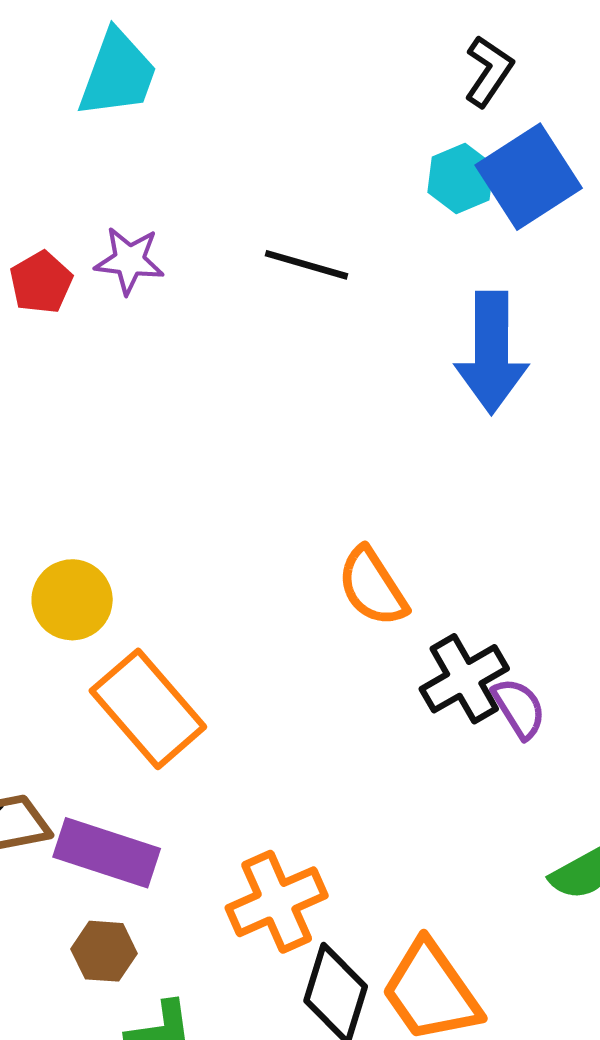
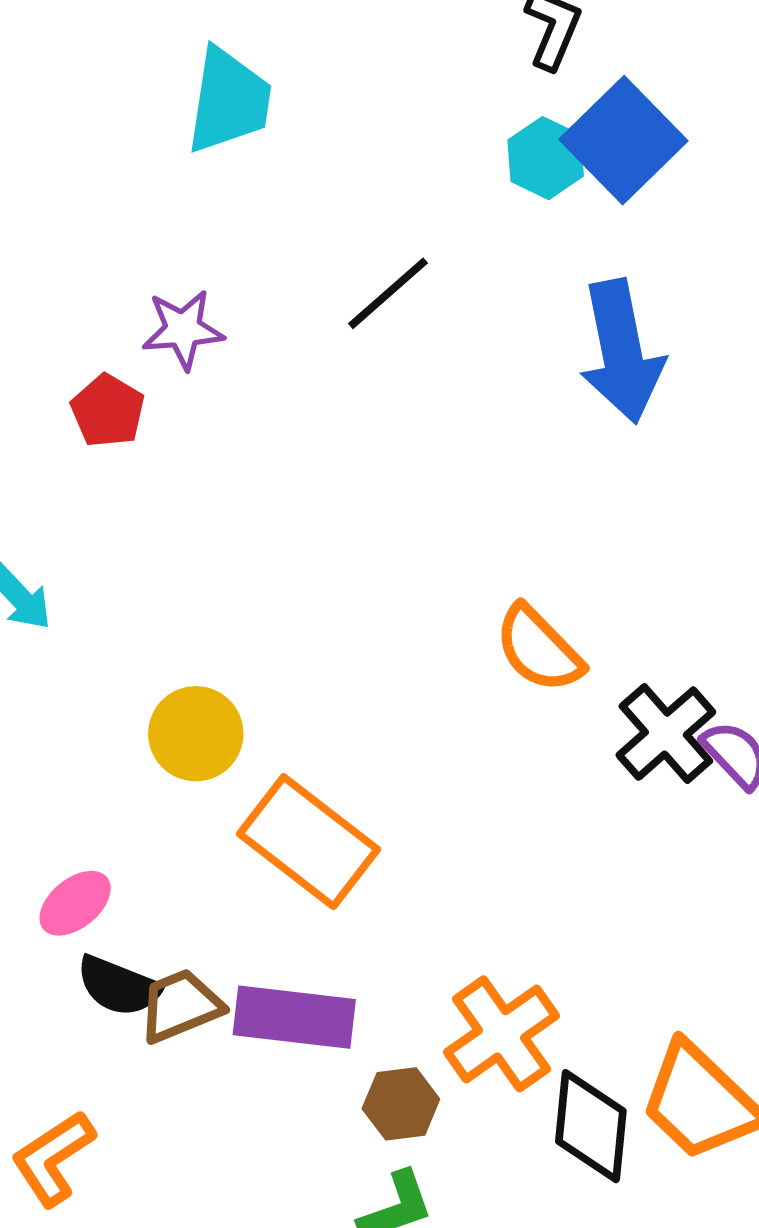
cyan trapezoid: (118, 74) -> (229, 101), moved
black line: (307, 265) -> (388, 293), turned -46
red pentagon: (41, 282) -> (108, 411), moved
brown hexagon: (104, 951) -> (401, 1104), moved

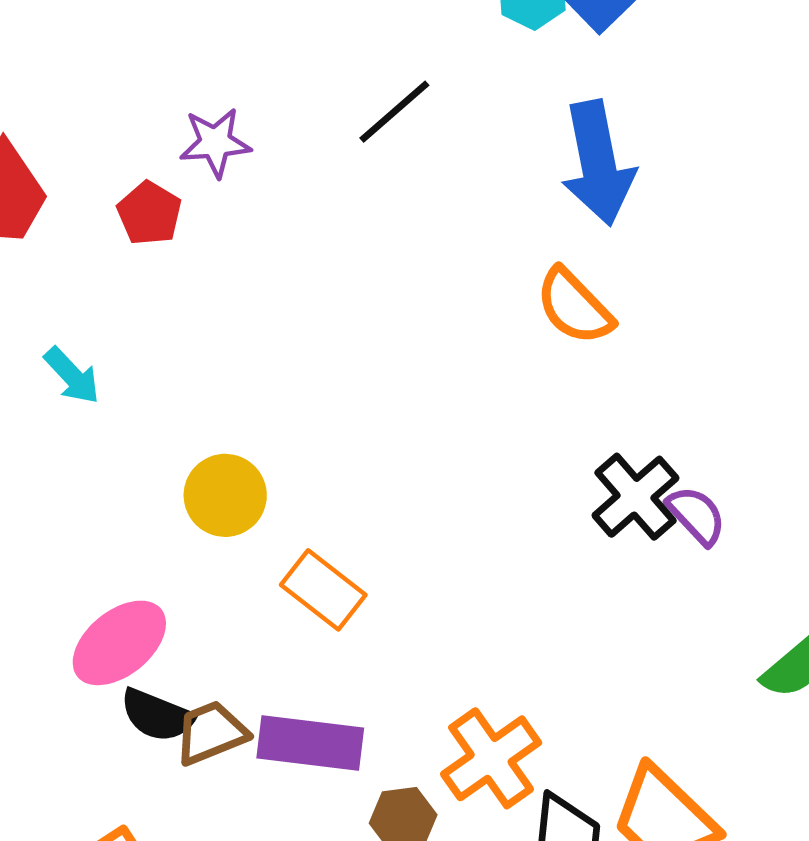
orange semicircle: (539, 649) -> (574, 307), moved
orange rectangle: (309, 842) -> (323, 590), size x0.7
pink ellipse: (75, 903) -> (119, 643), size x1.5

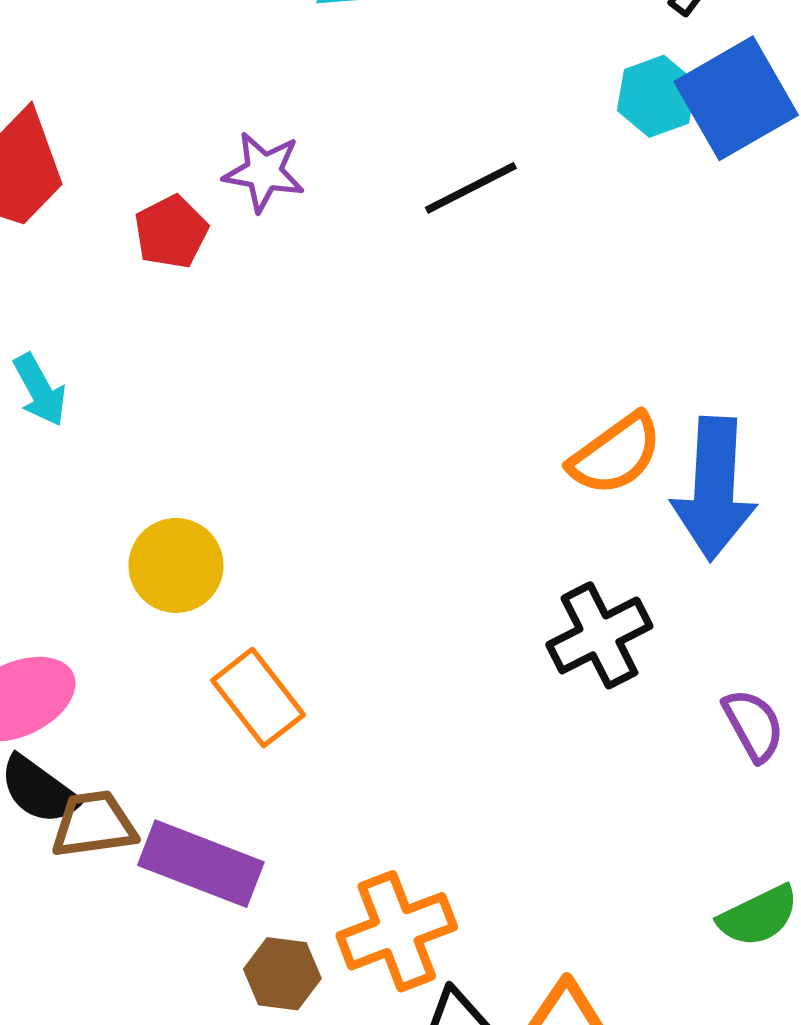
blue arrow: (598, 163) -> (714, 489), moved
orange semicircle: (574, 307) -> (616, 454), turned -96
black cross: (635, 497) -> (599, 635), moved
purple semicircle: (696, 515) -> (753, 725), moved

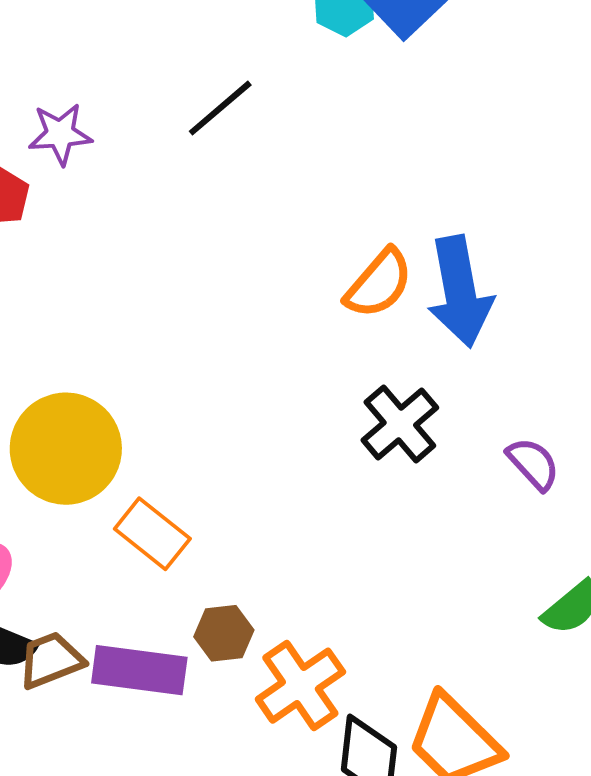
yellow circle: (176, 565) -> (66, 449), size x1.5
brown hexagon: (282, 974) -> (224, 633), moved

